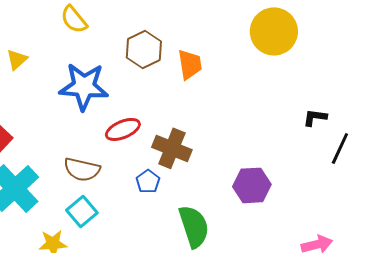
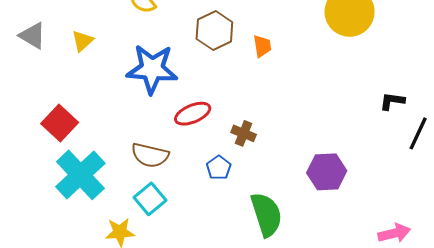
orange trapezoid: (190, 64) -> (262, 46), size x0.7
brown cross: (172, 148) -> (244, 133), size x0.6

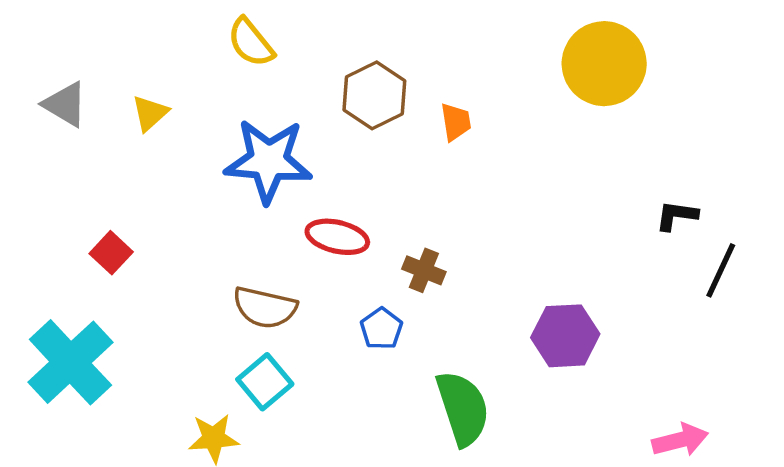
red ellipse: (193, 114) -> (337, 237), turned 36
red square: (60, 123) -> (111, 253), size x0.7
cyan cross: (80, 175) -> (70, 362), moved

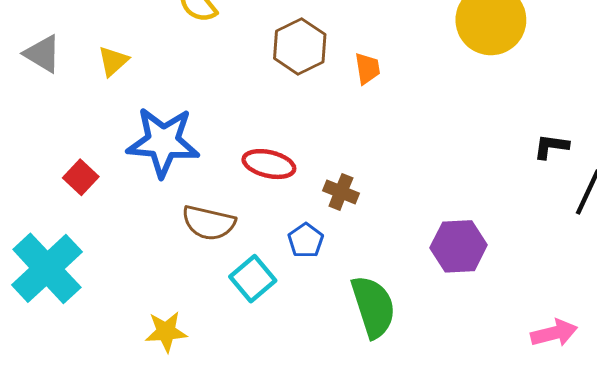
blue star: (268, 161) -> (163, 142), moved
cyan square: (265, 382) -> (253, 279), moved

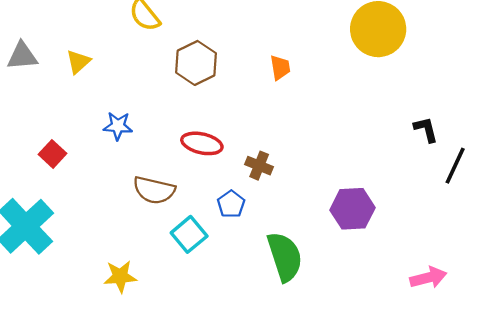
brown hexagon: (300, 46) -> (196, 63), moved
gray triangle: (43, 54) -> (22, 56), turned -36
blue star: (163, 142) -> (118, 126), size x0.5
black L-shape: (551, 146) -> (426, 129), turned 68

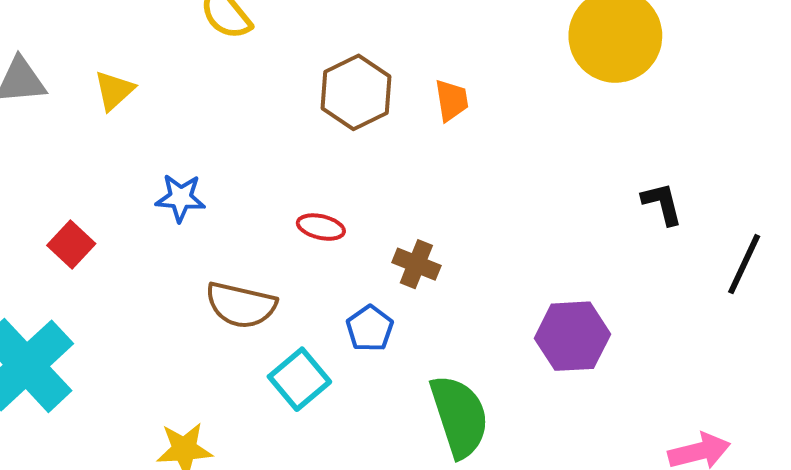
brown hexagon: (196, 63) -> (356, 92), moved
black L-shape: (426, 129) -> (662, 204), moved
red ellipse: (202, 143) -> (321, 227), size x0.7

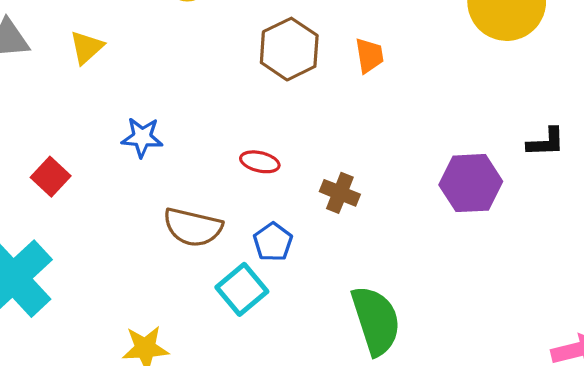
black L-shape: (662, 204) -> (546, 142), turned 102
blue pentagon: (370, 328) -> (273, 242), moved
purple hexagon: (572, 336) -> (471, 183), moved

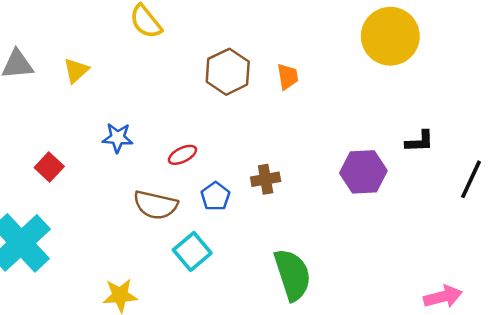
red ellipse: (260, 162) -> (182, 155), moved, turned -40
brown cross: (340, 193) -> (266, 179), turned -32
blue pentagon: (273, 242) -> (215, 196), moved

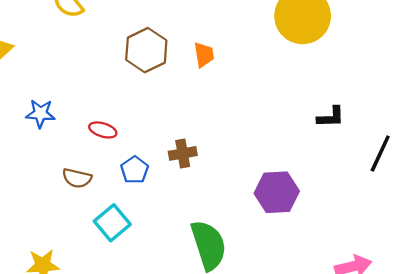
red ellipse: (182, 155) -> (103, 130), turned 44
purple hexagon: (363, 172) -> (277, 192), moved
brown semicircle: (156, 205) -> (77, 178), size x0.7

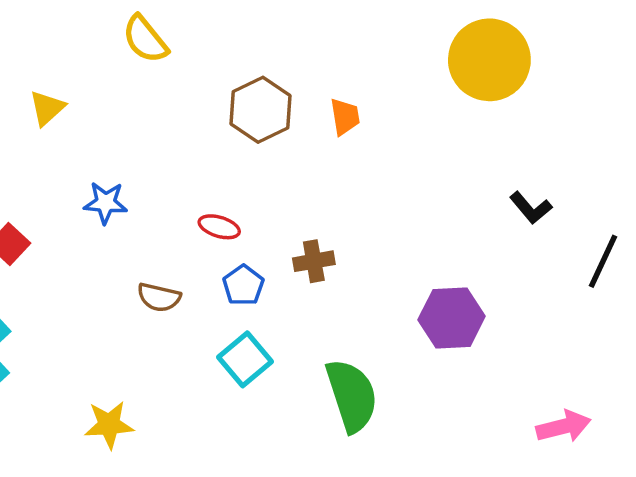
black L-shape: (331, 117) -> (531, 208), turned 52
red ellipse: (103, 130) -> (219, 227), moved
cyan square: (112, 223) -> (245, 359), moved

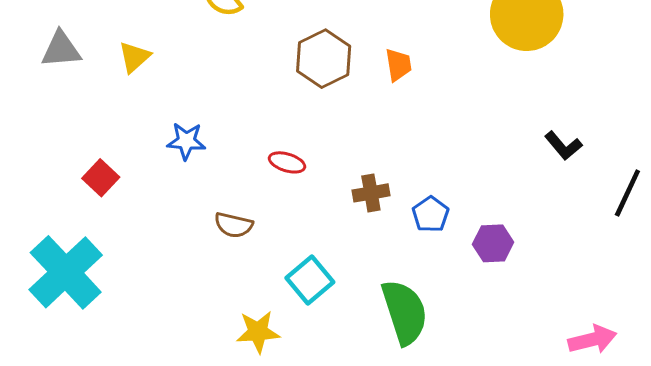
blue pentagon: (243, 285) -> (430, 214), moved
purple hexagon: (452, 318) -> (493, 243), size x0.7
yellow star: (109, 425) -> (258, 332), moved

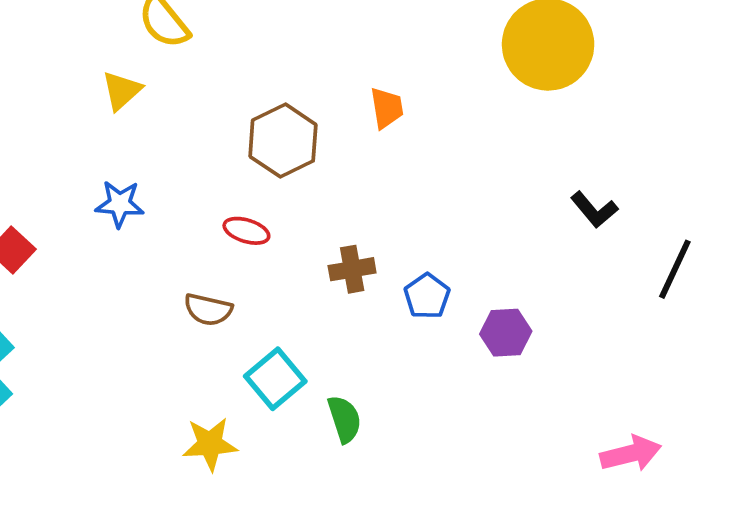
yellow triangle: (134, 57) -> (122, 91), moved
brown hexagon: (324, 59) -> (283, 141), moved
brown semicircle: (234, 225) -> (208, 310), moved
green semicircle: (405, 312) -> (344, 419), moved, size x0.6

